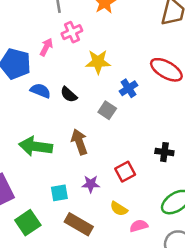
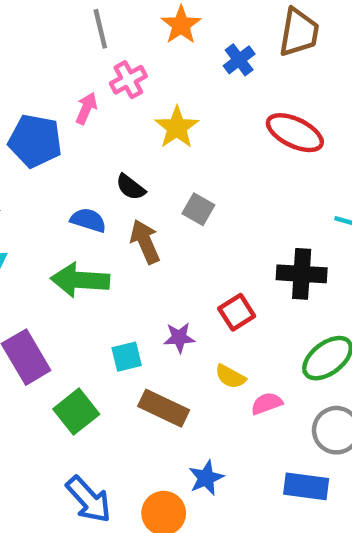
yellow star: (98, 62) -> (177, 127), turned -30
blue cross: (129, 88) -> (239, 60), moved
blue semicircle: (40, 91) -> (88, 220), moved
brown arrow: (79, 142) -> (145, 242), moved
black cross: (164, 152) -> (302, 274), size x1.5

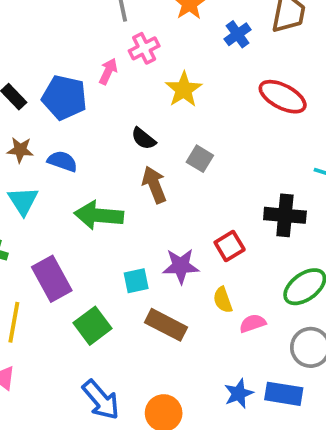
blue semicircle: (88, 220) -> (62, 161), moved
purple star: (179, 338) -> (181, 266), size x1.4
yellow semicircle: (230, 377) -> (223, 300), turned 40
blue star: (206, 478) -> (239, 393), moved

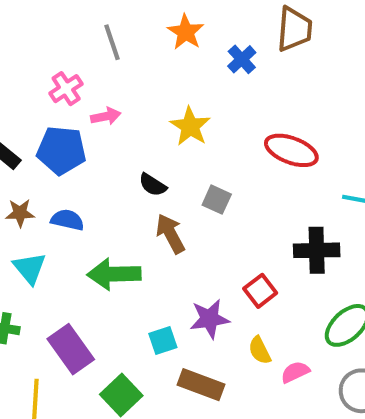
pink cross: (144, 48) -> (66, 89), moved
pink arrow: (108, 71) -> (106, 116), turned 60
red ellipse: (283, 97) -> (291, 150), moved

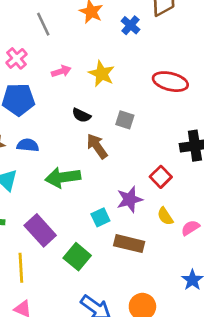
pink arrow: (106, 116) -> (61, 71), moved

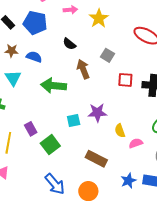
black semicircle: (81, 115) -> (69, 44), moved
red square: (161, 177) -> (125, 80), moved, turned 35
purple rectangle: (40, 230) -> (31, 129), moved, size x0.6
brown rectangle: (129, 244) -> (96, 159), moved

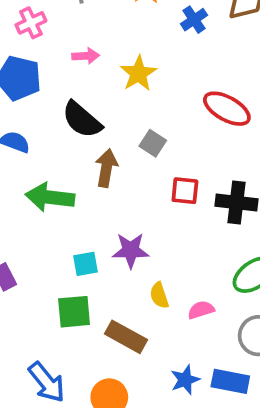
black semicircle: (69, 44) -> (82, 120), size x1.6
brown arrow: (83, 69) -> (106, 168), turned 30
yellow semicircle: (120, 131) -> (159, 295), moved
green square: (50, 145) -> (74, 312), moved, turned 30

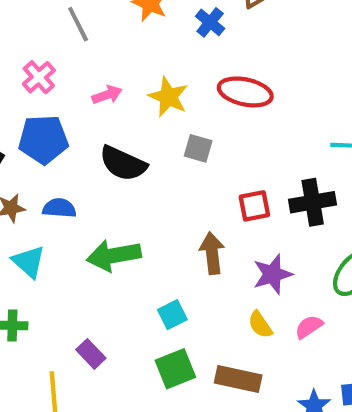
red ellipse: (227, 109) -> (245, 92), moved
gray square: (153, 143) -> (198, 148), moved
brown arrow: (106, 168) -> (212, 253), moved
purple star: (131, 250) -> (272, 274), moved

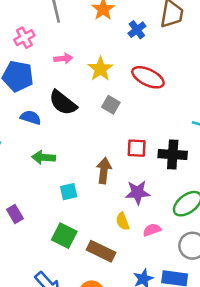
blue semicircle: (59, 208) -> (31, 117), moved
green arrow: (114, 255) -> (44, 157), size x0.7
cyan square: (172, 315) -> (69, 192), moved
green square: (175, 369) -> (64, 236), turned 35

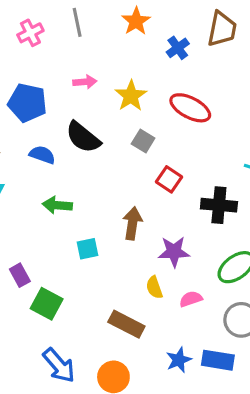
pink cross: (24, 38) -> (30, 33), moved
red square: (137, 148) -> (169, 179), moved, turned 30
green square: (64, 236) -> (47, 304), moved

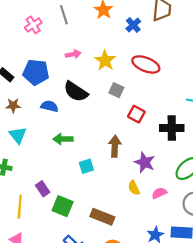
purple star: (174, 252) -> (145, 162), turned 30
brown rectangle: (126, 324) -> (102, 217), moved

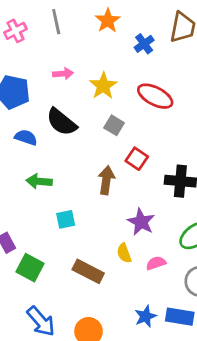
brown arrow: (115, 146) -> (106, 180), moved
brown rectangle: (102, 217) -> (88, 271), moved

